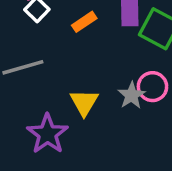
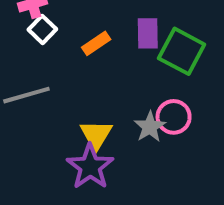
purple star: (47, 134) -> (90, 167), moved

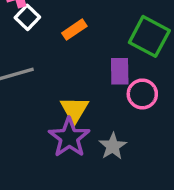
purple rectangle: (148, 33) -> (120, 71), moved
gray star: (150, 127) -> (113, 146), moved

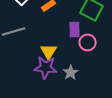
purple star: (69, 137) -> (46, 67), turned -30

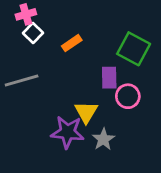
yellow triangle: (49, 51) -> (86, 112), moved

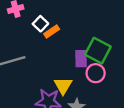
white square: (33, 33) -> (40, 24), moved
green square: (134, 49) -> (98, 51), moved

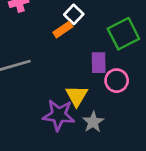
white square: (40, 24) -> (74, 14), moved
green square: (98, 51) -> (123, 34), moved, turned 35

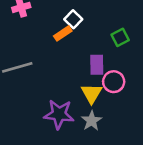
green square: (123, 34) -> (120, 37), size x0.6
yellow triangle: (77, 96) -> (92, 93), moved

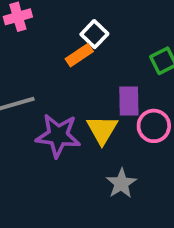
yellow triangle: (92, 93) -> (102, 130), moved
purple star: (59, 114) -> (58, 135), moved

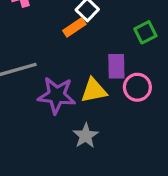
yellow triangle: (102, 130) -> (94, 90), turned 48
gray star: (121, 183) -> (86, 136), moved

